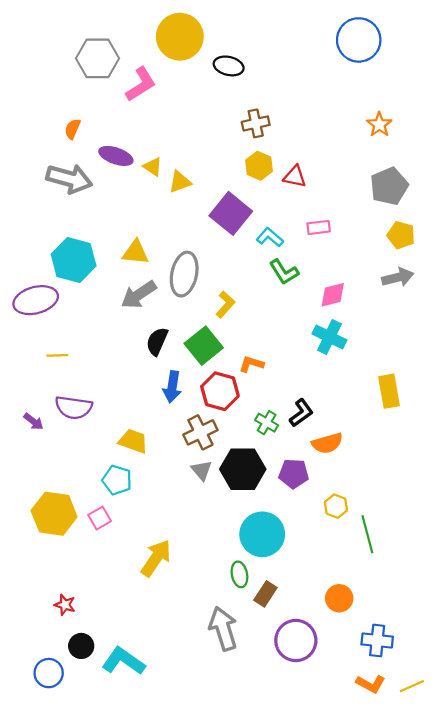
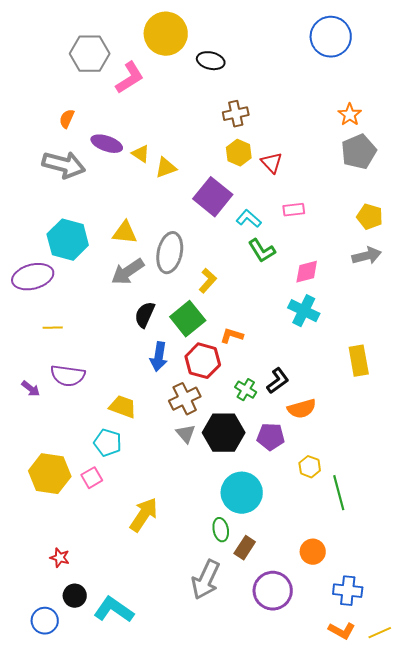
red triangle: (295, 177) -> (272, 163), turned 35
gray pentagon: (389, 186) -> (359, 152), moved
gray arrow: (223, 629) -> (206, 580), turned -138

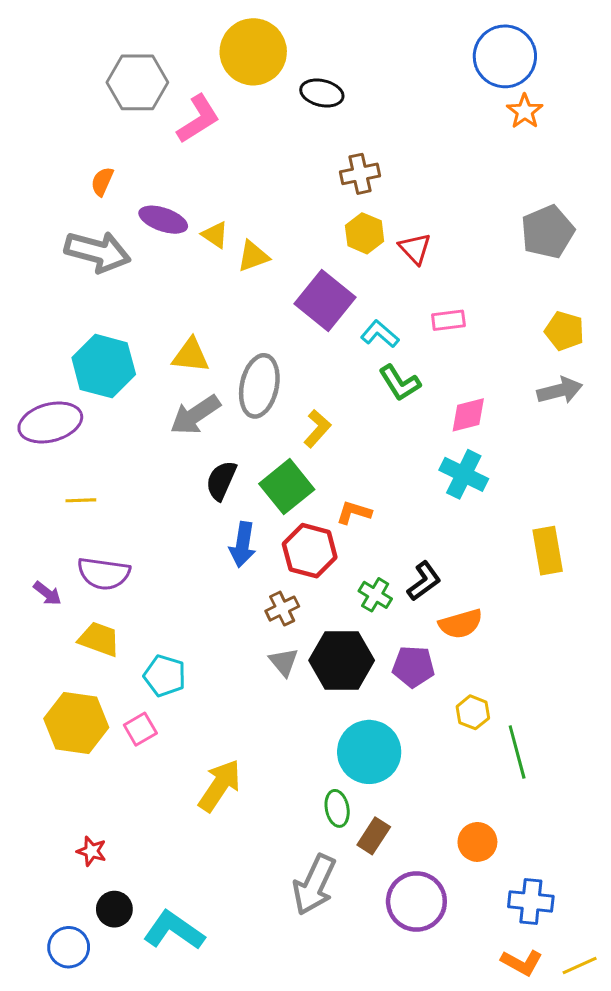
orange star: (350, 115) -> (525, 111), moved
brown cross: (185, 399) -> (282, 609), size x0.7
yellow trapezoid: (123, 407) -> (99, 639), moved

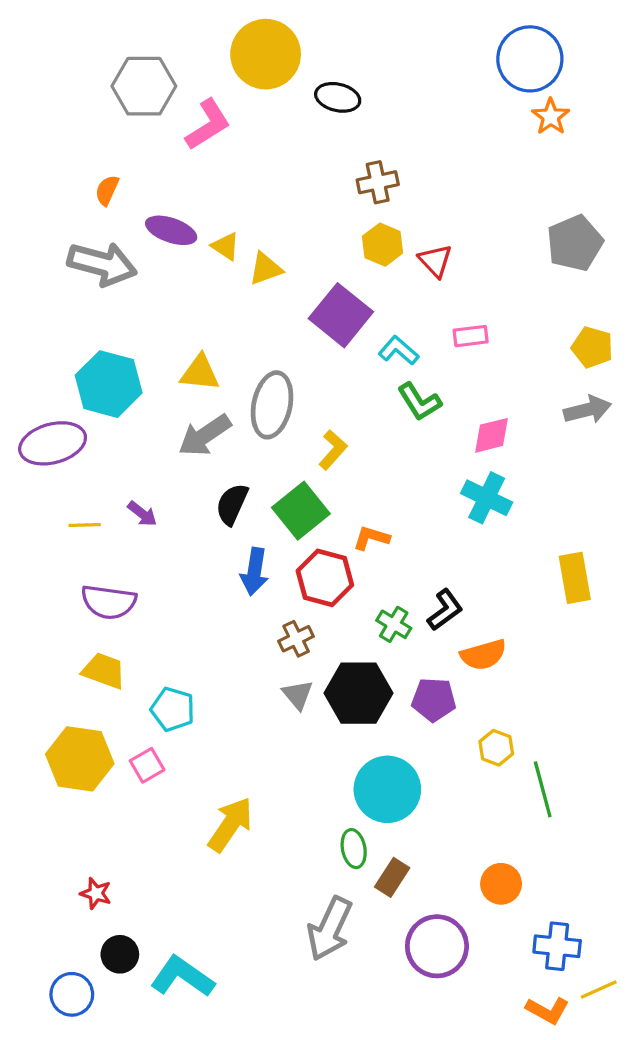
purple arrow: (47, 593) -> (142, 514), moved
yellow line: (580, 966) -> (599, 990), moved

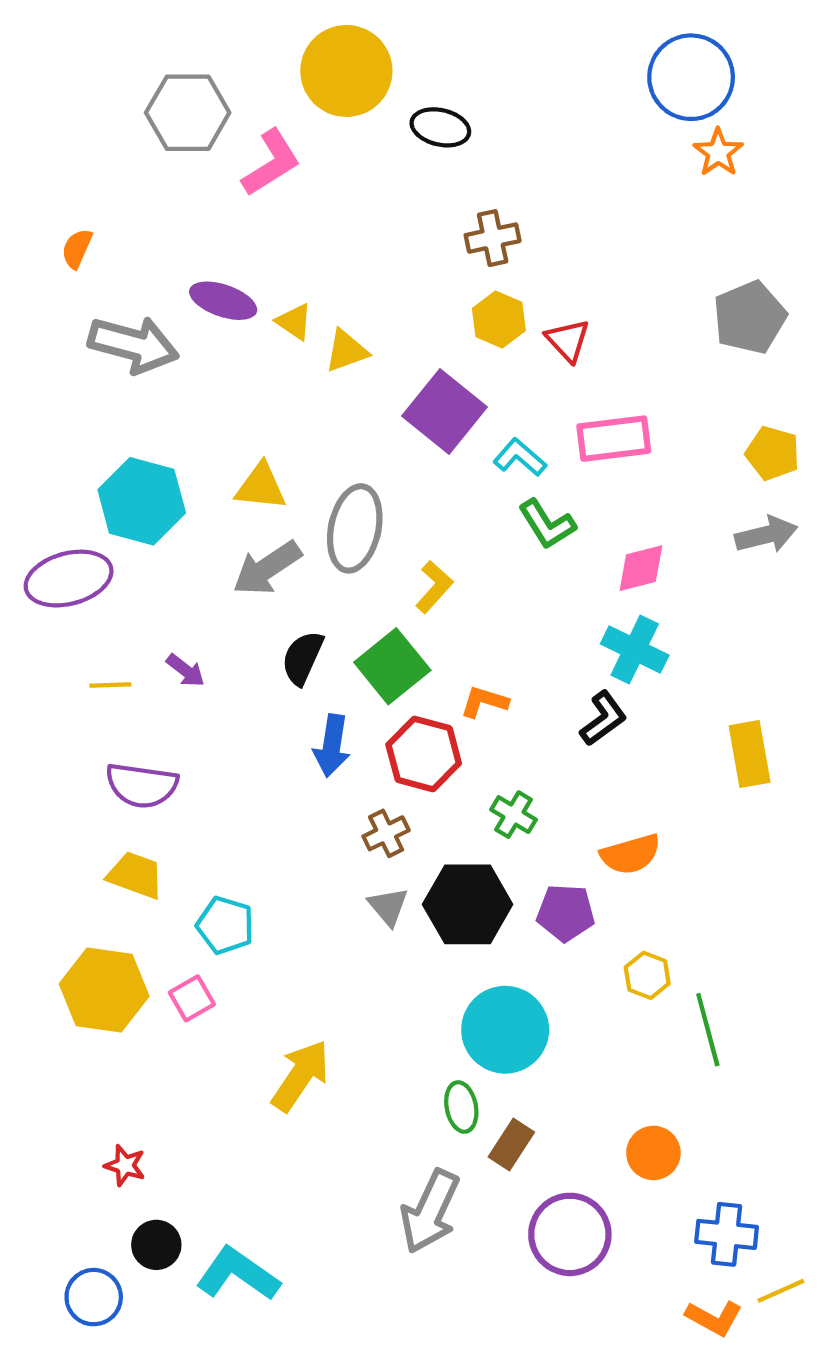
orange semicircle: (107, 190) -> (77, 248), moved
pink rectangle: (471, 336) -> (614, 439), size x1.6
black L-shape: (445, 610) -> (603, 718), moved

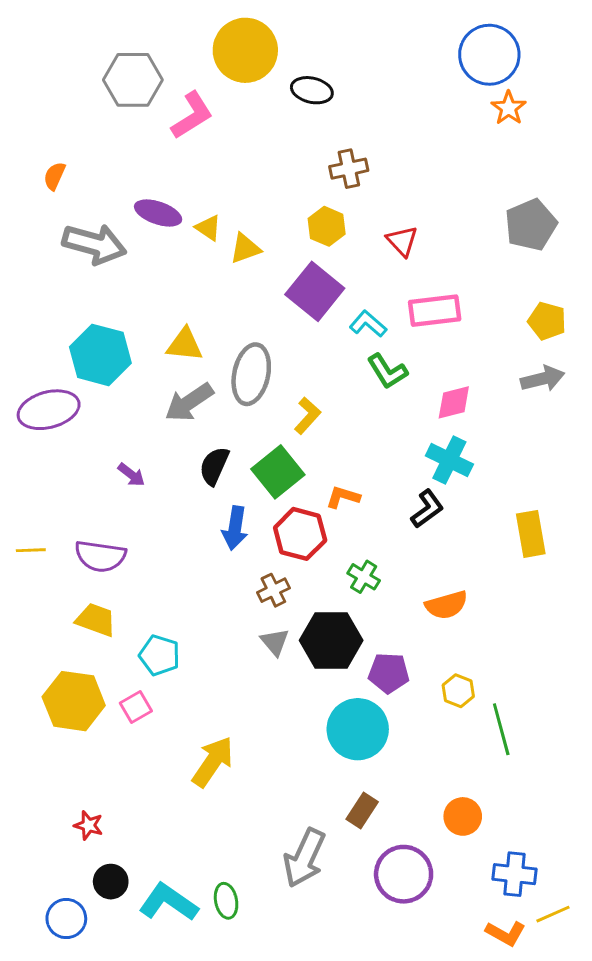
yellow hexagon: (499, 320) -> (327, 226), moved
yellow line: (110, 685) -> (31, 550), moved
purple pentagon: (566, 913) -> (389, 673), moved
green ellipse: (461, 1107) -> (226, 901), moved

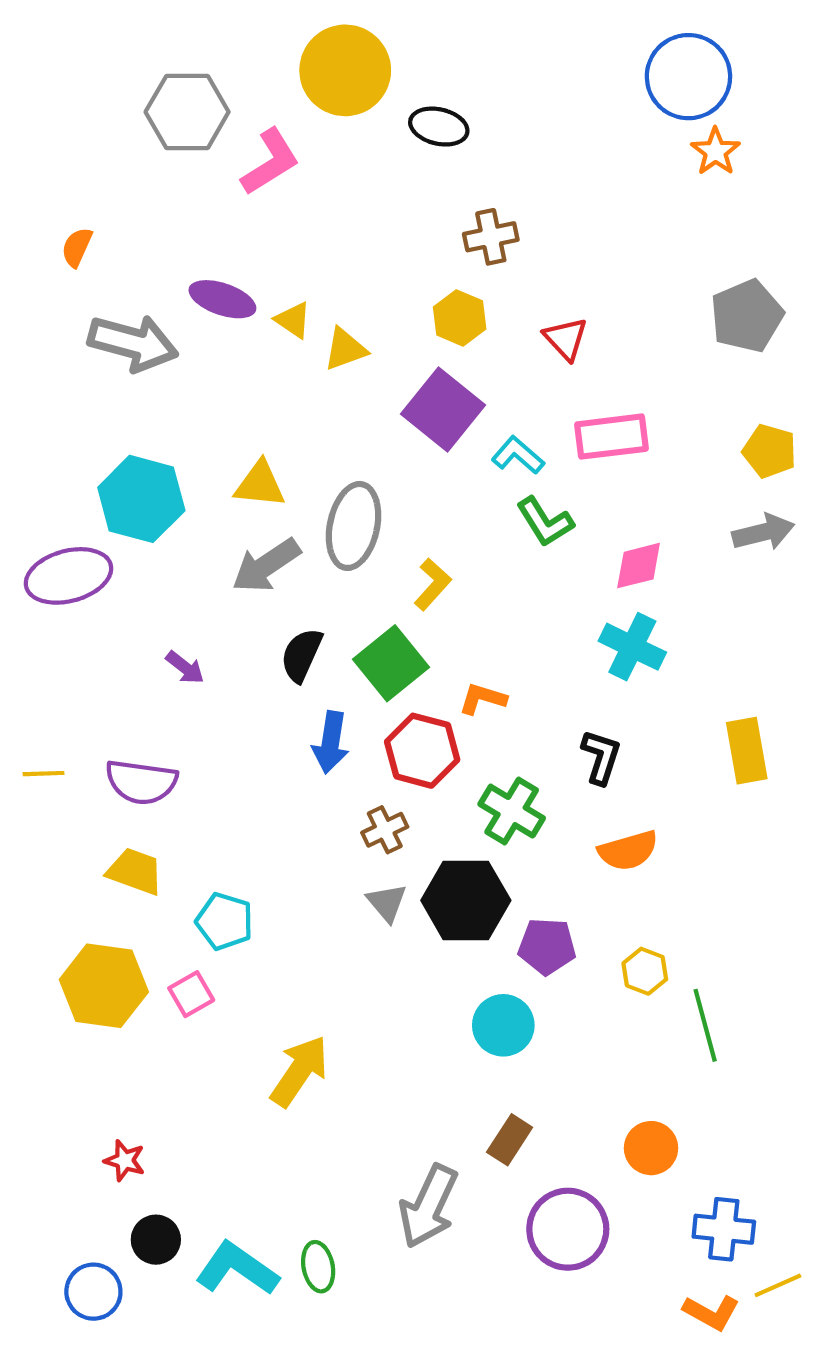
black L-shape: (427, 509) -> (601, 757), moved, turned -36
green cross: (364, 577) -> (512, 811), size x1.4
cyan circle: (358, 729) -> (503, 1025), size x0.7

